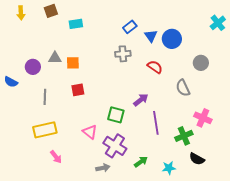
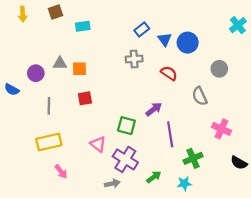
green cross: (184, 136) -> (193, 158), moved
black semicircle: (197, 159) -> (239, 163), moved

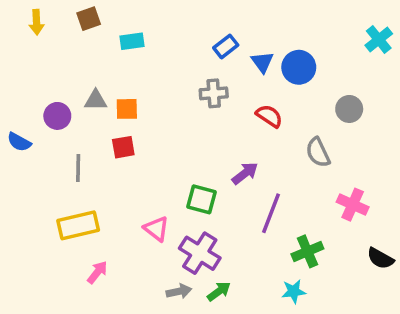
red square: (85, 98) -> (123, 147), moved
purple line: (170, 134) -> (271, 213), turned 30
pink arrow: (61, 171) -> (97, 272), turned -104
green arrow: (154, 177) -> (219, 291), moved

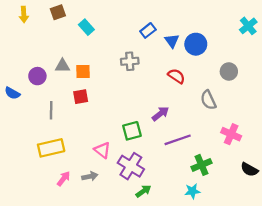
cyan rectangle: (132, 41) -> (86, 27), turned 56
gray cross: (214, 93) -> (130, 61), moved
green square: (202, 199) -> (132, 131), turned -30
purple line: (271, 213) -> (178, 140), turned 50
gray arrow: (179, 291) -> (90, 176), moved

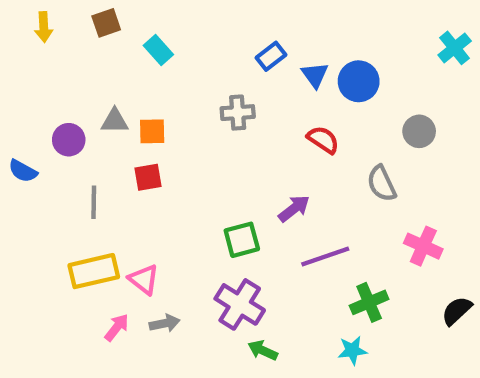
pink triangle: (102, 150) -> (144, 279), moved
black semicircle: (249, 170) -> (457, 311), turned 108
green arrow: (143, 191) -> (263, 350), turned -119

